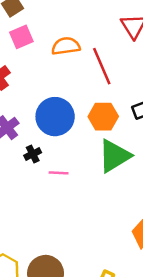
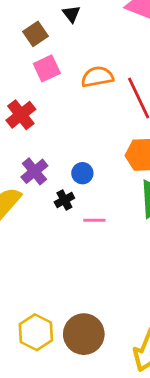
blue circle: (55, 117) -> (82, 173), moved, size x0.5

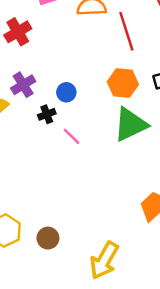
pink line: (94, 220) -> (71, 136), turned 36
brown circle: (84, 334) -> (48, 238), size x0.6

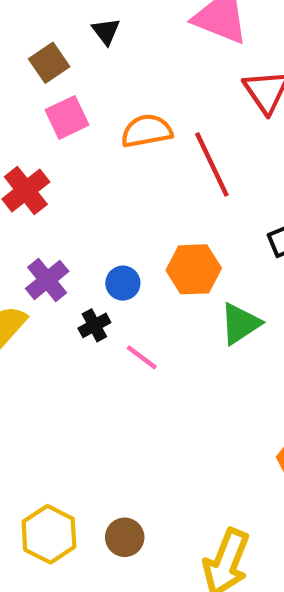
orange hexagon: (123, 83) -> (194, 269), moved
green triangle: (130, 124) -> (240, 324), size x0.7

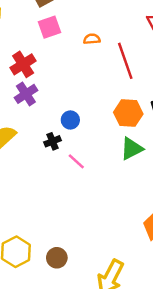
orange semicircle: (147, 131) -> (92, 39), size x0.6
orange hexagon: (194, 269) -> (128, 113), moved
purple cross: (47, 280) -> (26, 94), moved

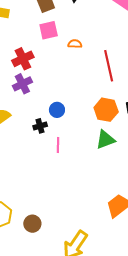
orange semicircle: (92, 39) -> (75, 44), moved
pink line: (76, 161) -> (58, 145), turned 42

